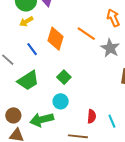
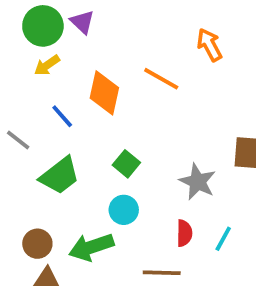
gray star: (110, 48) -> (198, 182), moved
cyan line: (112, 121) -> (223, 239), turned 56

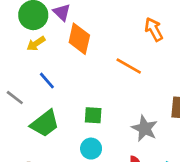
orange line: (161, 79) -> (129, 66), moved
orange diamond: (104, 93) -> (79, 39), moved
green square: (126, 164) -> (93, 115), turned -36

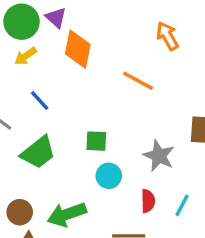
cyan circle: (91, 149) -> (109, 176), moved

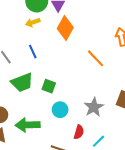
green square: (96, 141) -> (49, 86), moved

